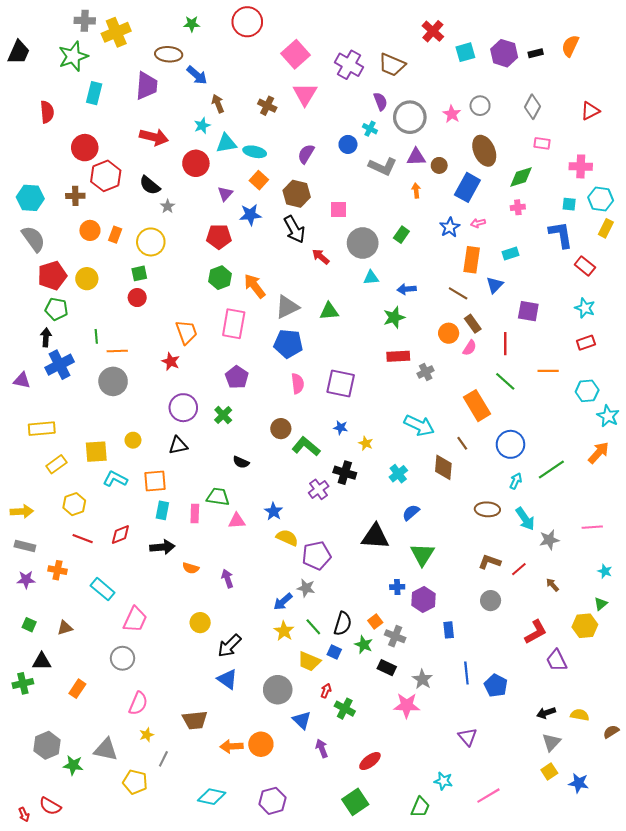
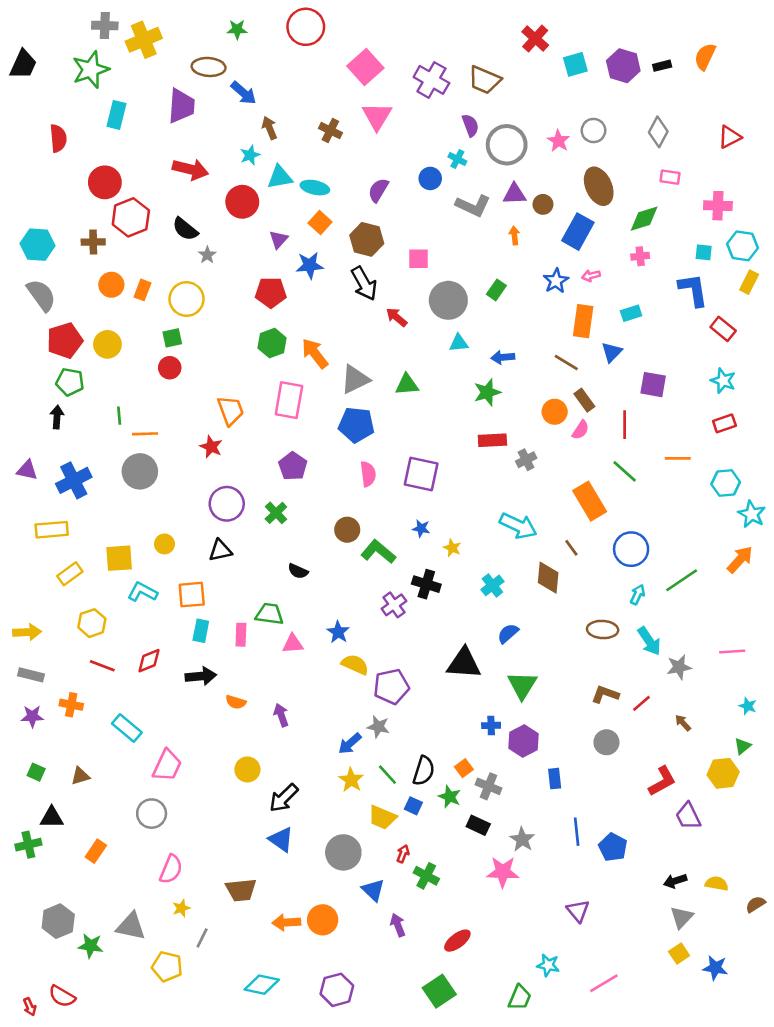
blue cross: (60, 365) -> (74, 480), moved

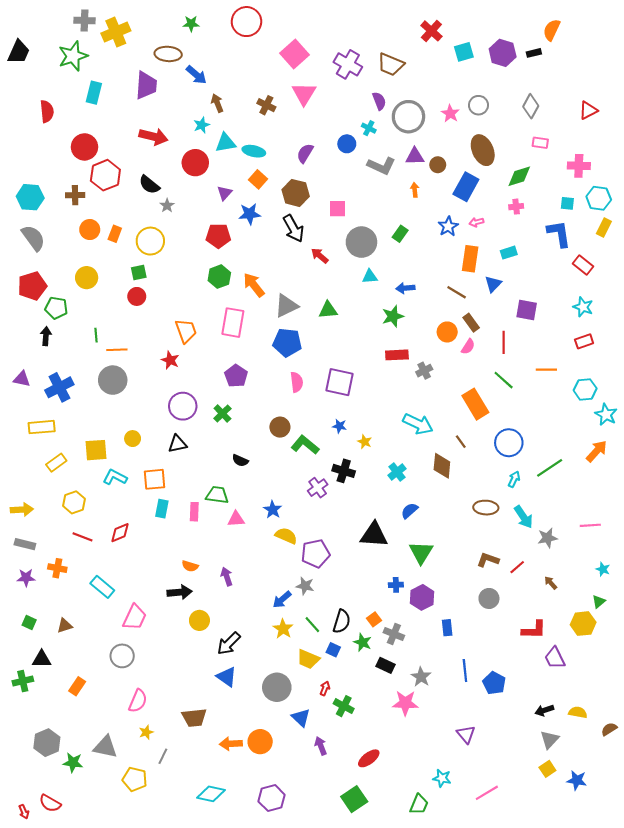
orange semicircle: (705, 57) -> (552, 30), moved
red pentagon: (65, 340) -> (32, 286), moved
black arrow: (201, 676) -> (180, 592), moved
red L-shape: (662, 781) -> (534, 630), turned 30

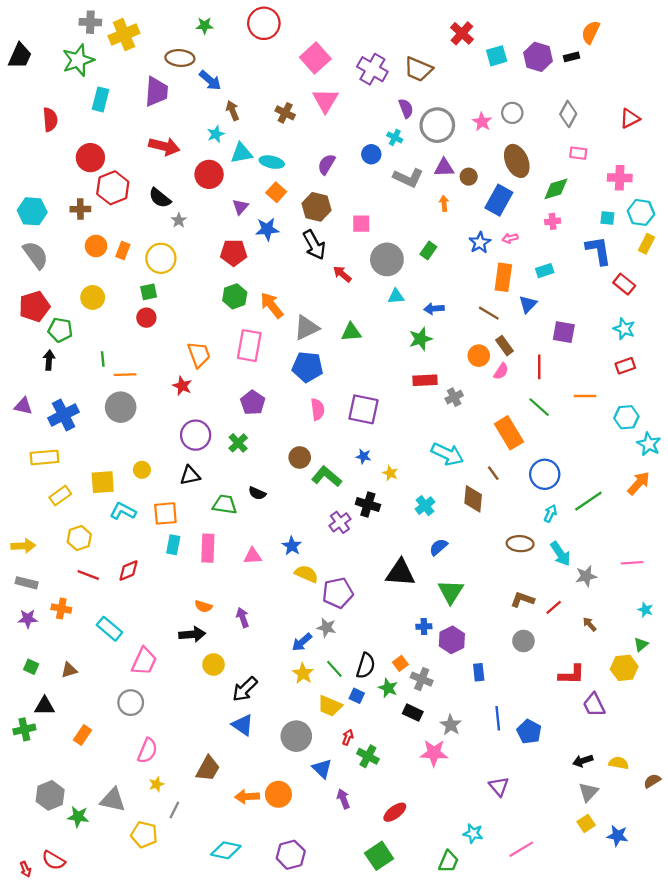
green trapezoid: (217, 495) -> (225, 504), moved
pink rectangle: (194, 512) -> (208, 548), size x1.4
brown trapezoid: (194, 718) -> (208, 769), turned -55

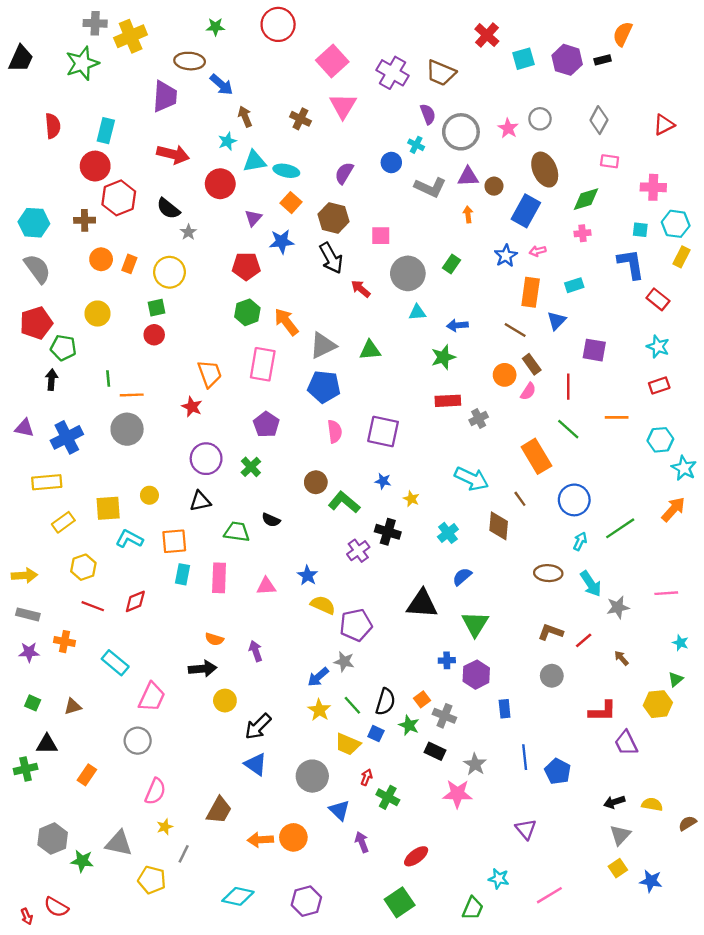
cyan rectangle: (100, 99) -> (106, 131), moved

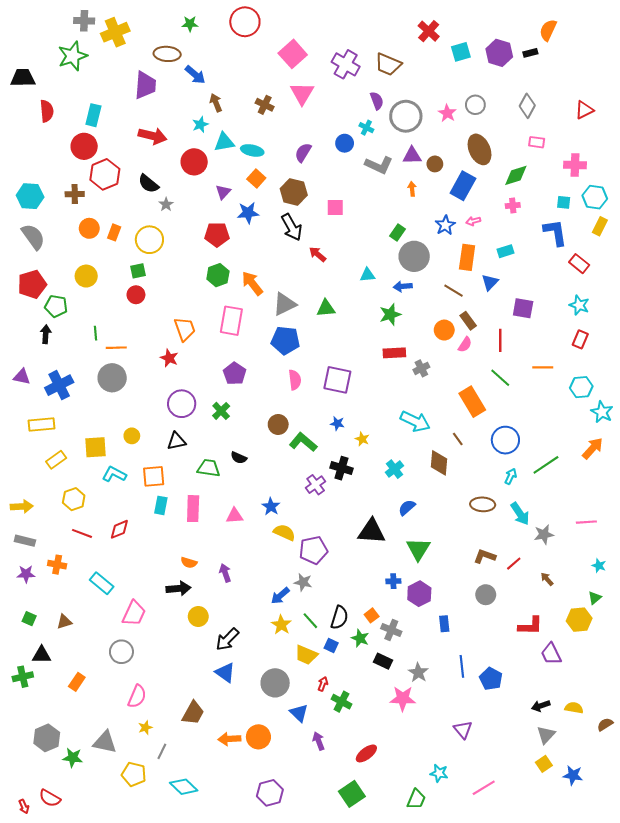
black trapezoid: (21, 59) -> (23, 78), moved, turned -115
gray circle: (408, 273) -> (414, 256), moved
red rectangle: (659, 385) -> (580, 339), turned -48
cyan diamond: (238, 896) -> (184, 787), moved, turned 32

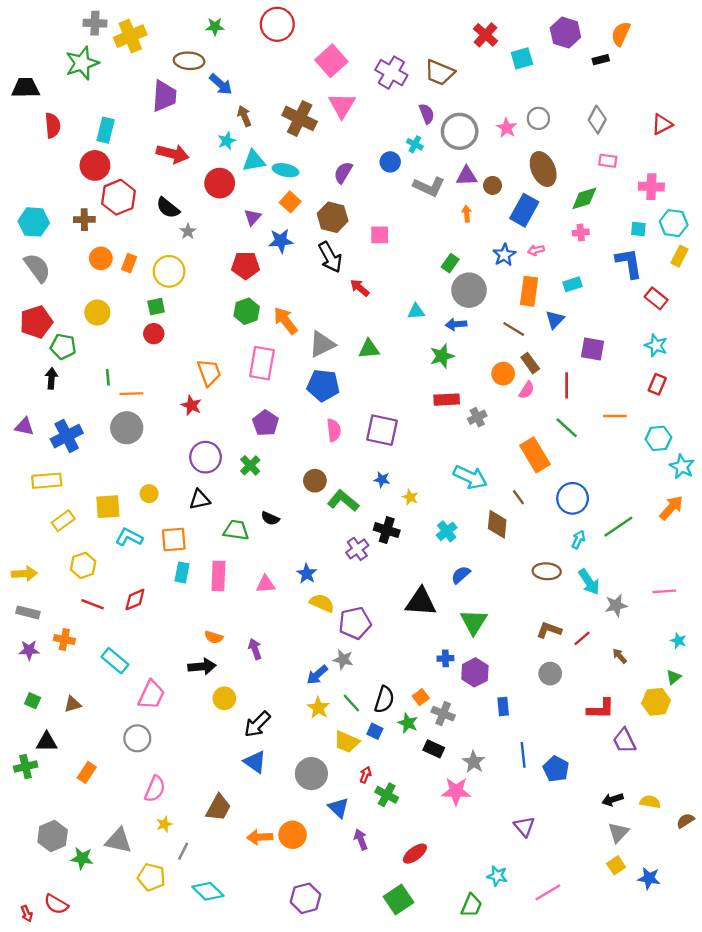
purple hexagon: (499, 53) -> (565, 33), moved
brown cross: (265, 105) -> (300, 118), size x1.6

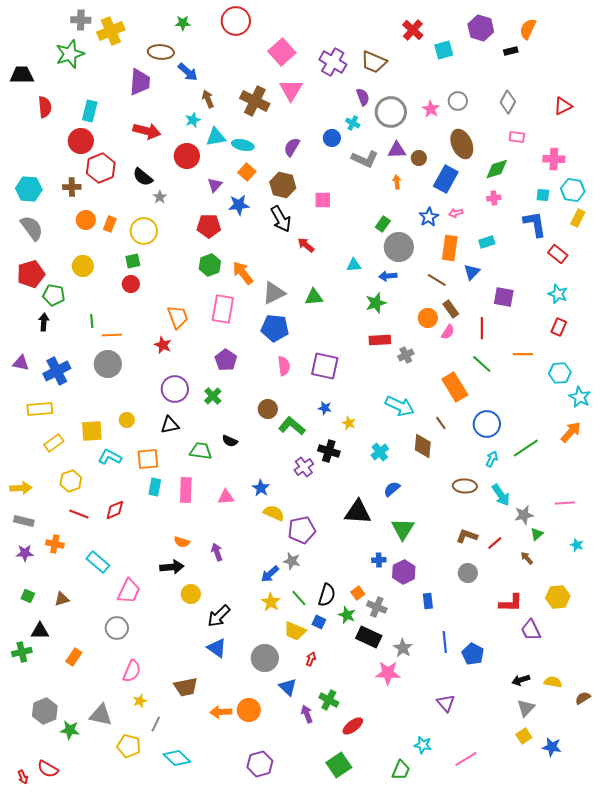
green triangle: (674, 677) -> (537, 534), moved
black rectangle: (434, 749) -> (369, 637), size x1.4
green cross: (387, 795) -> (329, 700), moved
brown trapezoid: (218, 808) -> (186, 687), turned 50

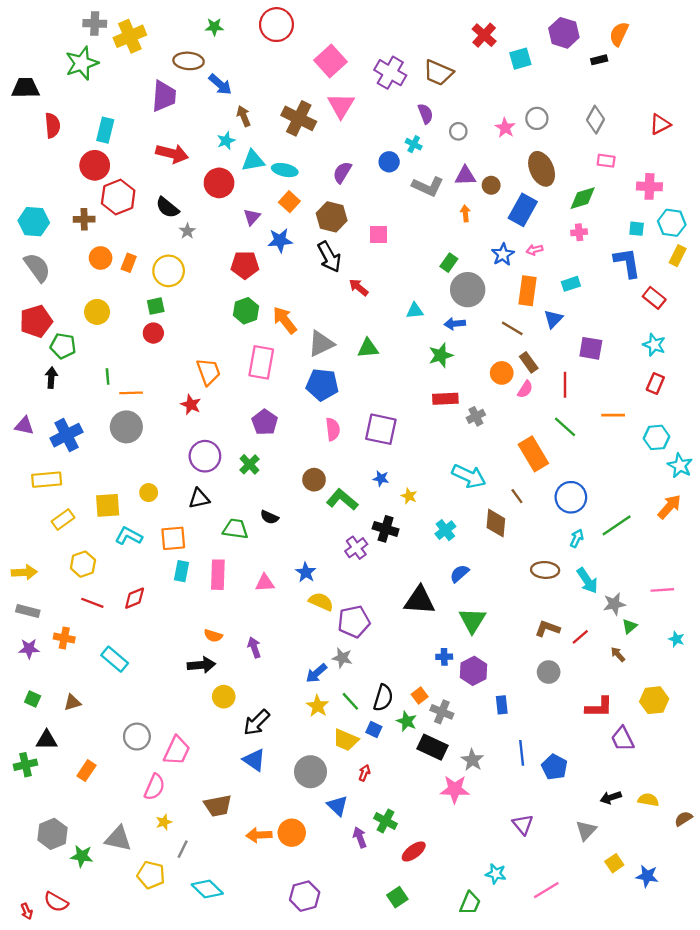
gray circle: (391, 112) -> (458, 131), size x0.5
pink trapezoid: (129, 591) -> (177, 751), moved
gray triangle: (526, 708) -> (586, 830), moved
green square: (339, 765) -> (397, 897), size x0.7

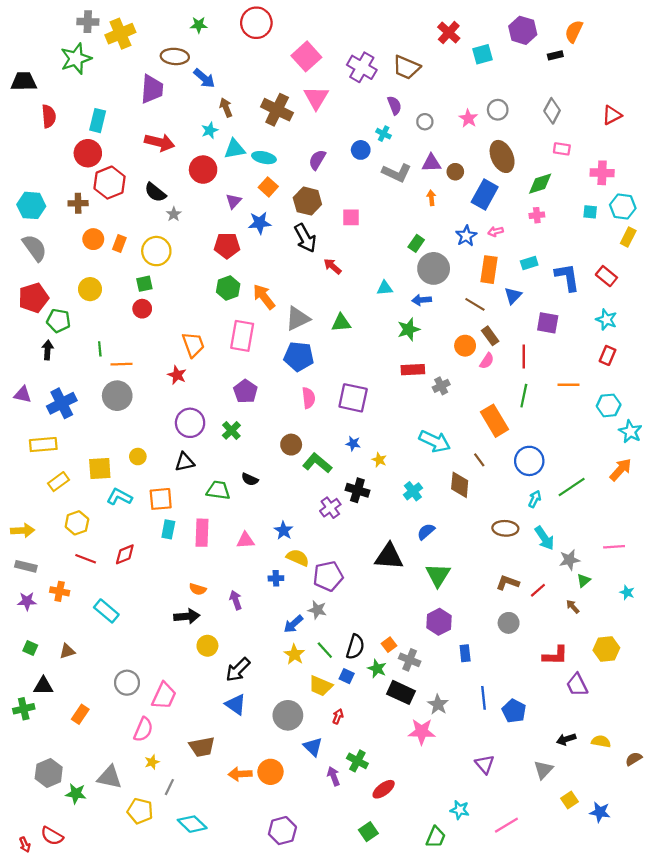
blue L-shape: (627, 263) -> (567, 277), moved
green line: (565, 427) -> (524, 396), turned 60
blue cross: (444, 657) -> (276, 578), moved

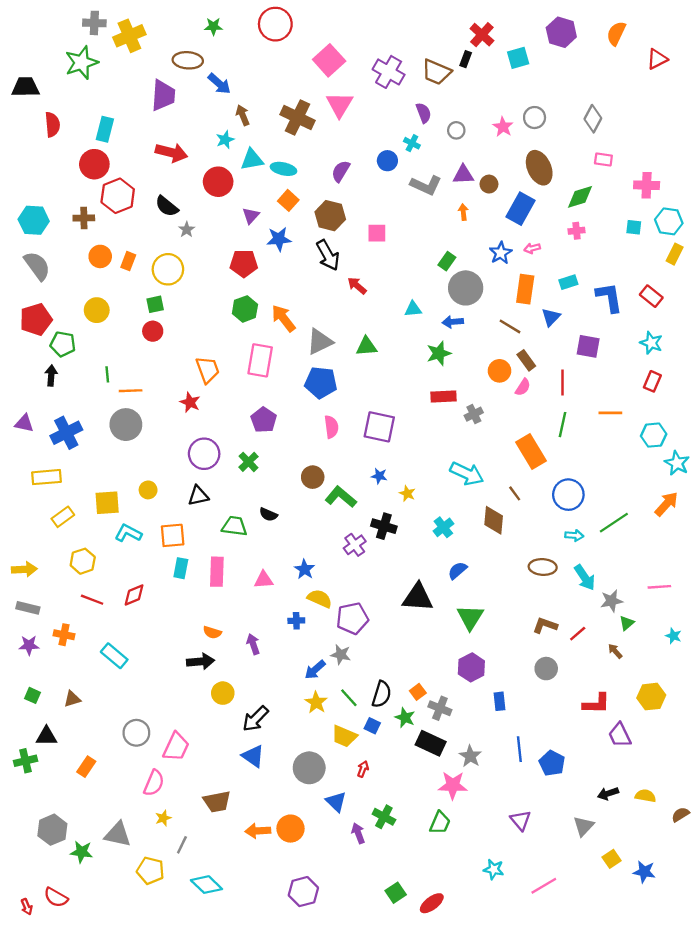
black rectangle: (555, 55) -> (466, 59), moved, turned -56
red triangle: (612, 115) -> (657, 59), moved
cyan arrow: (535, 499) -> (574, 535), turned 70
red ellipse: (384, 789) -> (432, 903), moved
green trapezoid: (436, 837) -> (440, 823), moved

